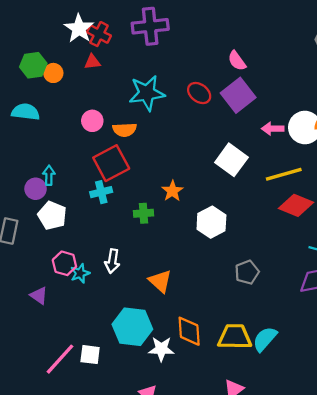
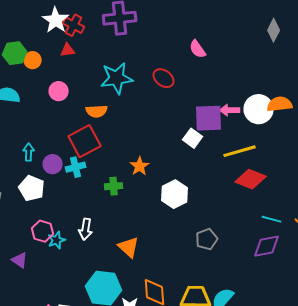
purple square: (238, 95) -> (209, 118), moved, turned 36
pink circle: (92, 121) -> (59, 91), moved
white square: (231, 160) -> (193, 138), size x0.7
purple circle: (36, 189) -> (53, 164), moved

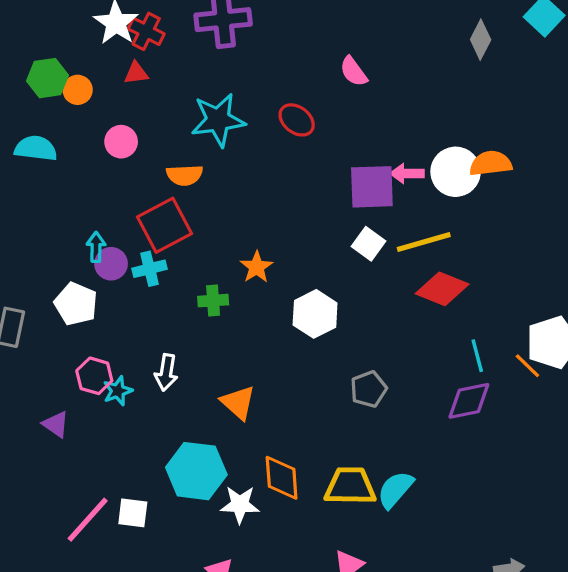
white square: (193, 138) -> (369, 244), moved
cyan arrow: (29, 152) -> (96, 247), moved
cyan line: (272, 219) -> (477, 356), turned 60

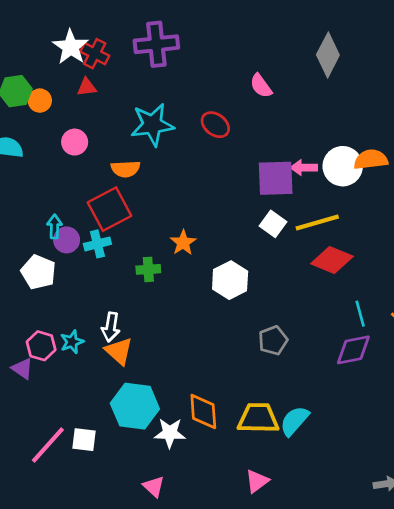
gray diamond: (481, 40) -> (328, 55), moved, size x1.4
pink hexagon: (94, 376) -> (41, 346), moved
orange triangle: (238, 403) -> (119, 351), moved

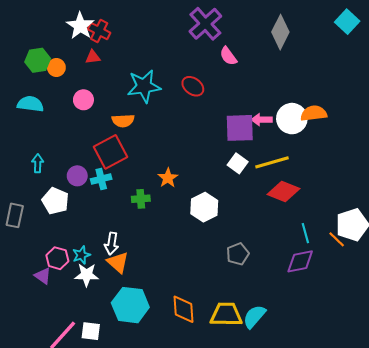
purple cross: (156, 44) -> (205, 24), moved, turned -36
cyan arrow: (55, 227) -> (38, 163), moved
white star: (170, 433) -> (87, 275), moved

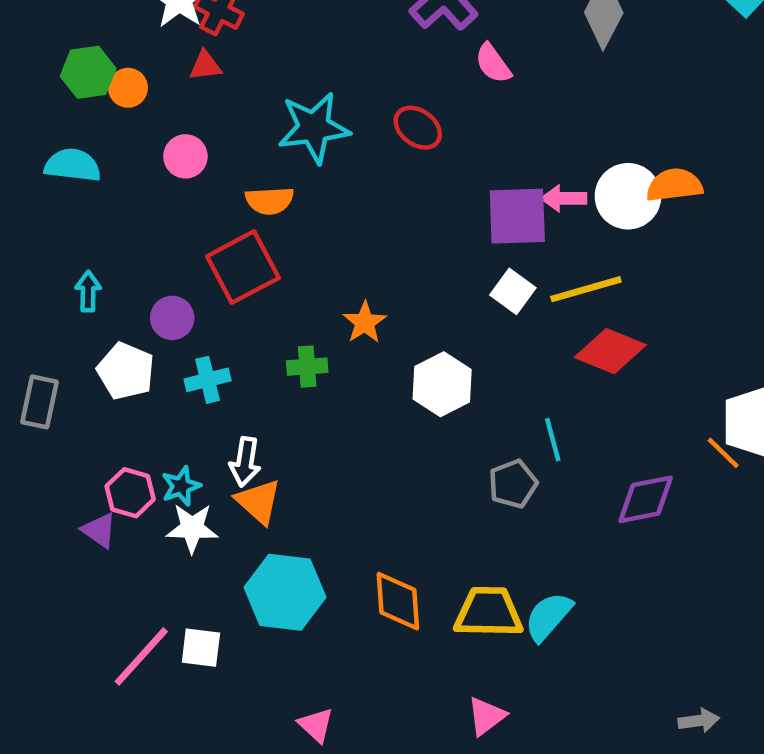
cyan cross: (101, 179) -> (208, 380), moved
cyan line: (305, 233) -> (553, 440), moved

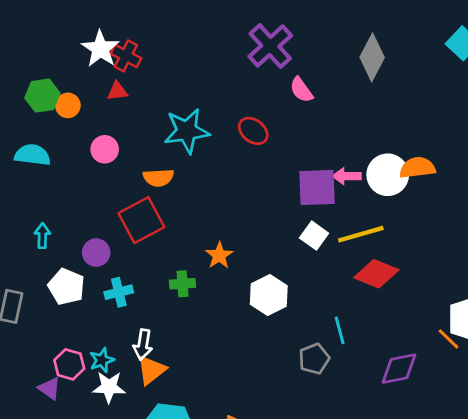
orange triangle: (258, 502) -> (151, 370), turned 40

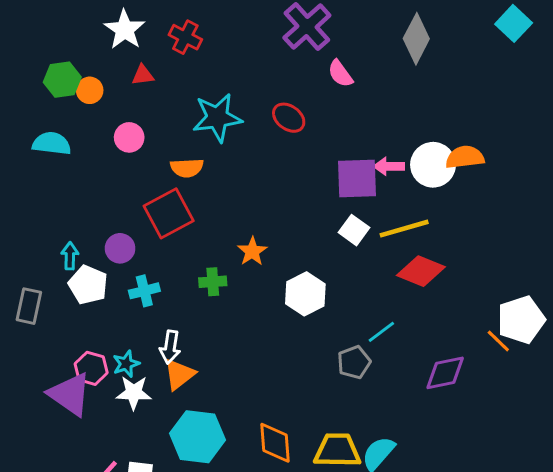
red cross: (126, 56) -> (185, 37), moved
cyan arrow: (42, 236) -> (70, 256), moved
cyan line: (340, 330) -> (381, 332), turned 68
purple triangle: (49, 388) -> (70, 394), size x1.8

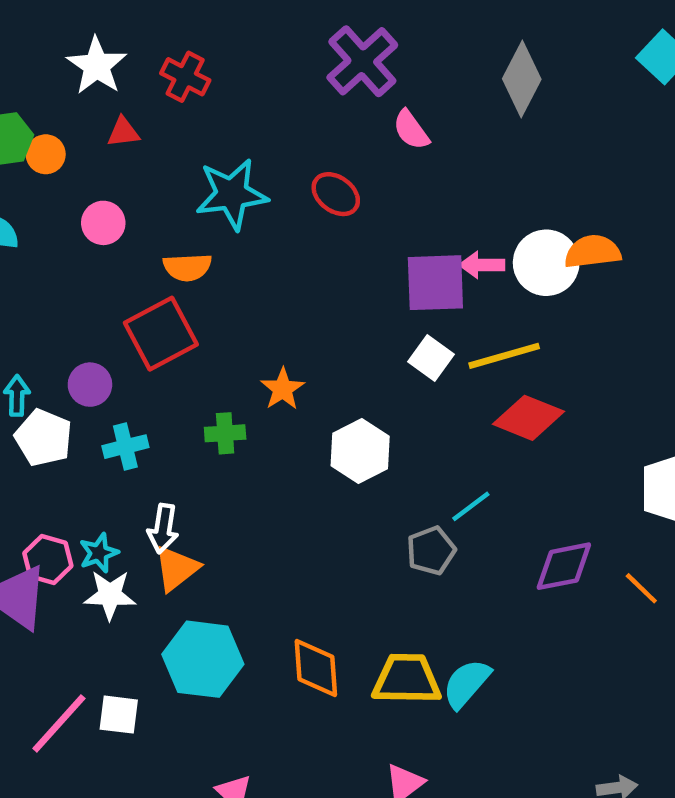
orange line: (498, 341) -> (641, 588), moved

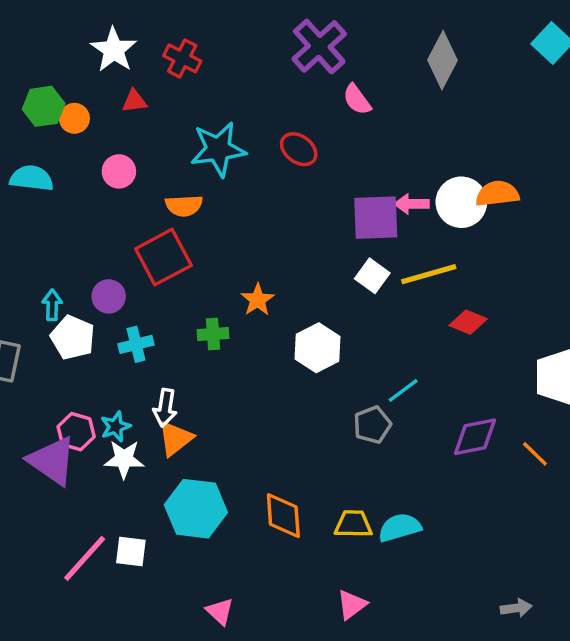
red diamond: (528, 418) -> (468, 322), moved, size x0.7
yellow trapezoid: (407, 679) -> (353, 524), size x0.7
cyan semicircle: (466, 684) -> (400, 528), turned 33

